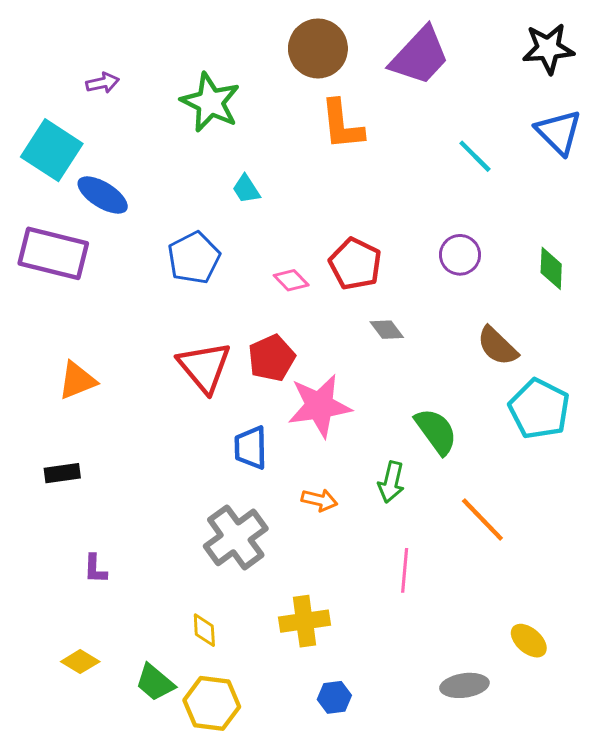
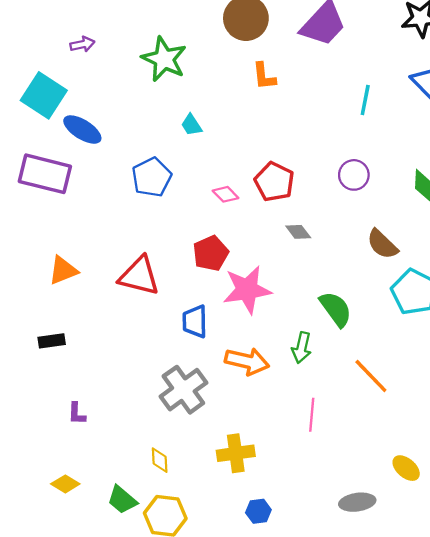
orange L-shape: (342, 125) -> (264, 76), size x0.7
cyan line: (475, 156) -> (365, 100), turned 56
red triangle: (204, 367) -> (139, 276), moved, turned -36
orange arrow: (319, 500) -> (247, 361), size x1.6

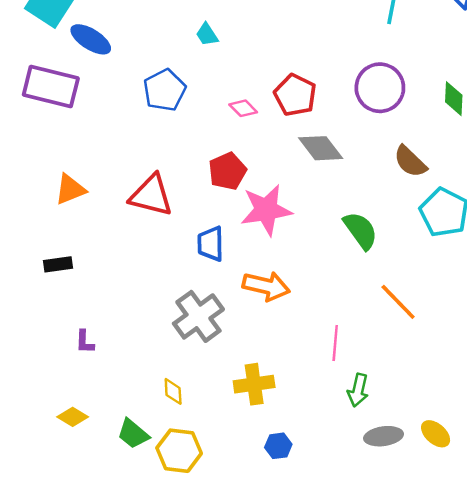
purple circle: (354, 175) -> (380, 88), size x1.5
gray diamond: (298, 232) -> (321, 148), size x1.6
green arrow: (302, 348) -> (358, 390), moved
yellow ellipse: (406, 468) -> (436, 434), moved

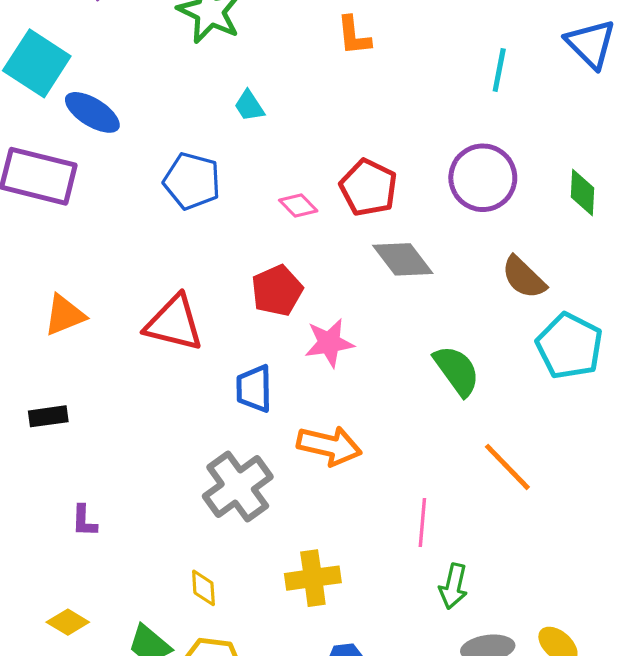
blue pentagon: (165, 90) -> (192, 181), turned -30
pink star: (266, 210) -> (329, 343), size x0.7

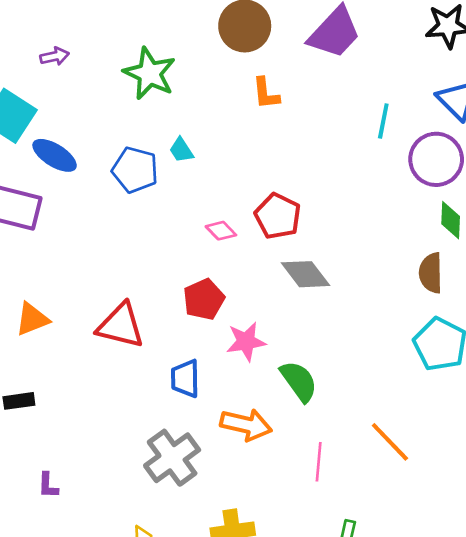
purple circle: (483, 178) -> (436, 159), moved
blue pentagon: (192, 181) -> (135, 170), moved
brown semicircle: (524, 277) -> (431, 273), moved, turned 45
green semicircle: (457, 371) -> (299, 381), moved
pink line: (422, 523) -> (319, 462), moved

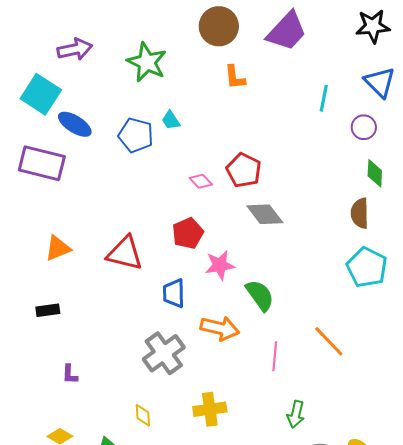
purple arrow: (55, 56) -> (75, 49), size x1.6
purple circle: (436, 159) -> (364, 127), size x0.6

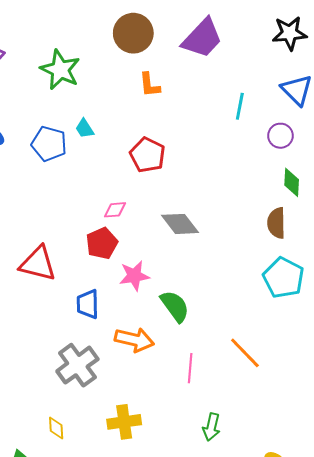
red pentagon: (244, 170) -> (147, 155), moved
pink diamond: (201, 181) -> (115, 210), moved, turned -50

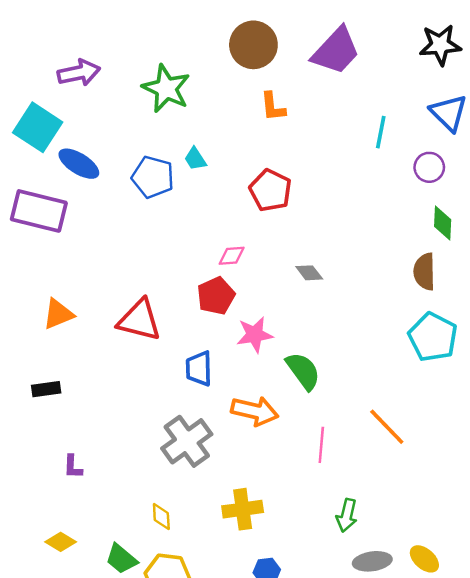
gray diamond: (180, 224) -> (309, 273), size x0.6

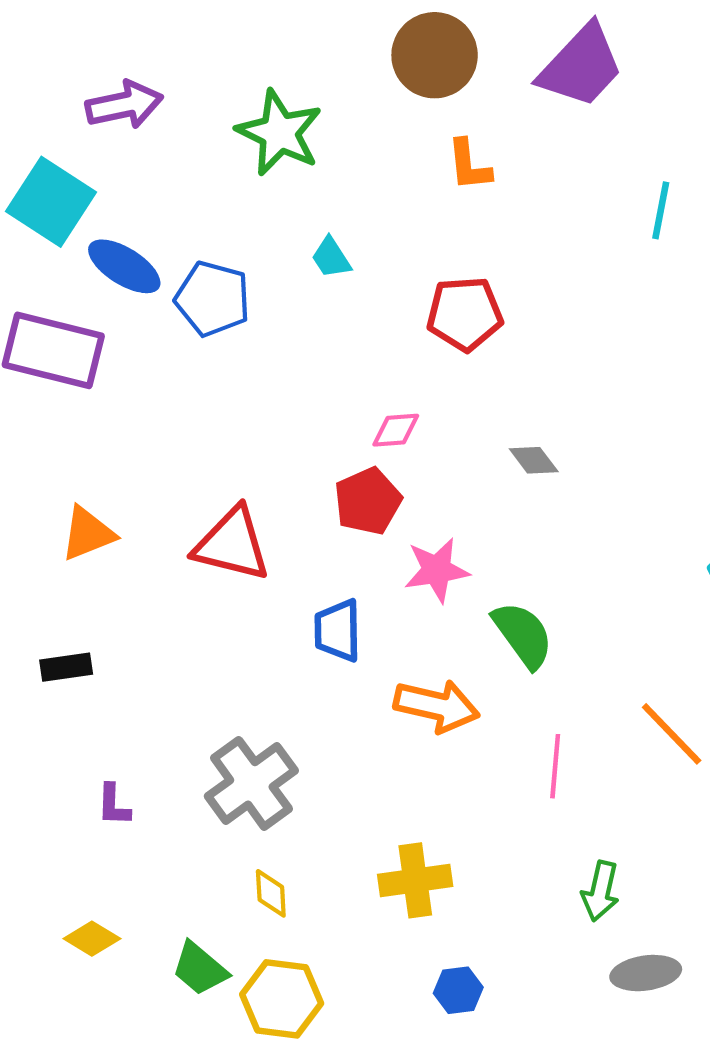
blue pentagon: (153, 177) -> (213, 299), moved
red pentagon: (270, 190) -> (465, 314), turned -30
gray cross: (187, 441) -> (251, 783), moved

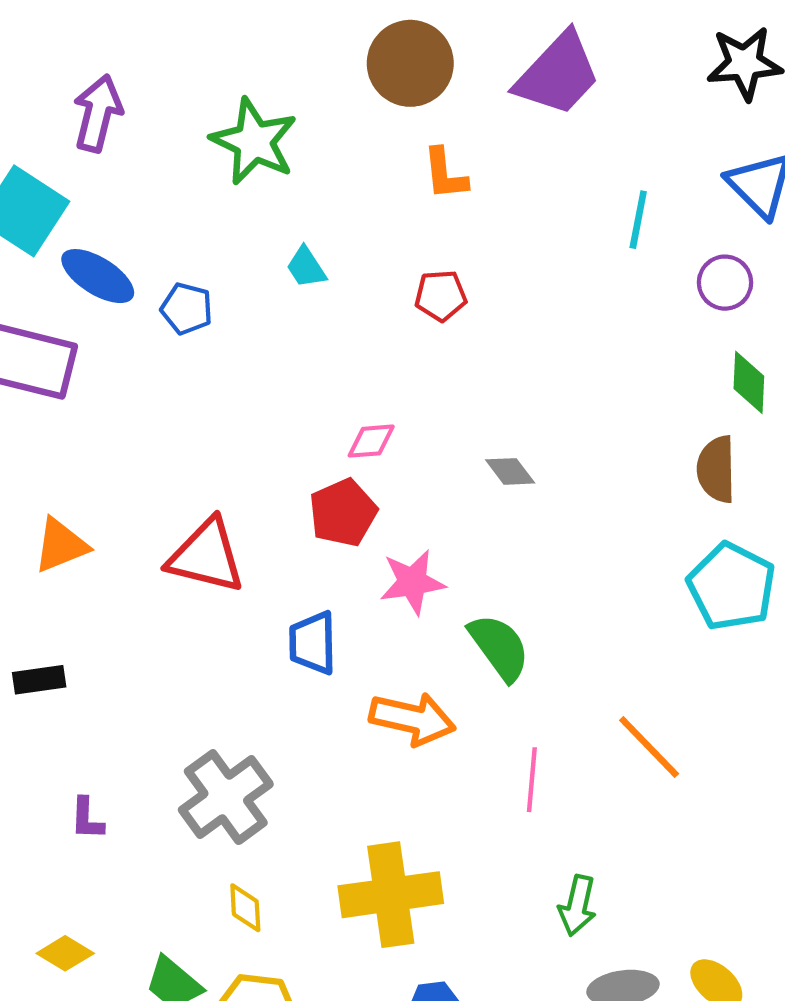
purple arrow: (124, 105) -> (98, 113), turned -64
blue pentagon: (213, 299) -> (187, 309), size x0.7
red pentagon: (465, 314) -> (441, 296), moved, size x0.7
yellow cross: (415, 880) -> (391, 895), size x1.4

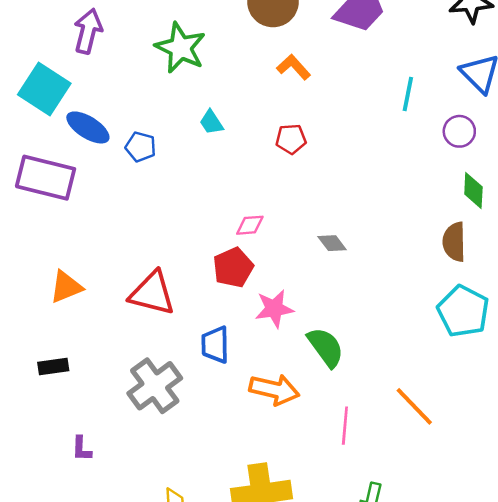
orange L-shape: (445, 174) -> (294, 67), turned 144
gray cross: (226, 797) -> (155, 386), moved

